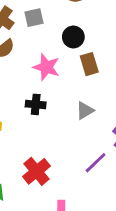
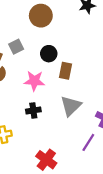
brown rectangle: (89, 64) -> (65, 71), turned 42
gray triangle: (85, 111) -> (71, 106), size x1.5

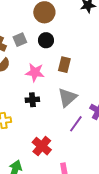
black circle: (49, 54) -> (46, 40), moved
purple line: (88, 142) -> (76, 124), moved

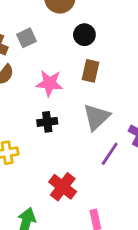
black circle: (46, 40) -> (84, 35), moved

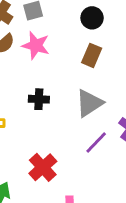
pink star: (49, 83) -> (36, 45), moved

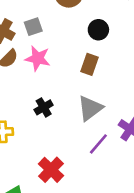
black circle: (92, 18) -> (98, 30), moved
black cross: (39, 99) -> (44, 107), turned -30

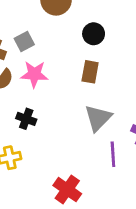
black cross: (44, 107) -> (26, 119), moved, turned -30
purple line: (98, 144) -> (113, 154), turned -35

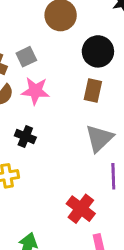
black circle: (94, 34) -> (98, 51), size x1.4
red cross: (67, 190) -> (81, 209), moved

